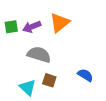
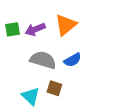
blue semicircle: (85, 75) -> (73, 60), moved, turned 119

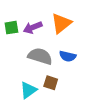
blue semicircle: (73, 60) -> (68, 56), turned 42
cyan triangle: (31, 96) -> (28, 90), turned 42

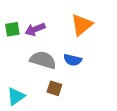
orange triangle: (61, 23) -> (82, 25), moved
cyan triangle: (28, 90) -> (16, 96), moved

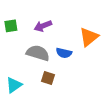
orange triangle: (82, 25) -> (89, 37), moved
purple arrow: (35, 29) -> (43, 26), moved

